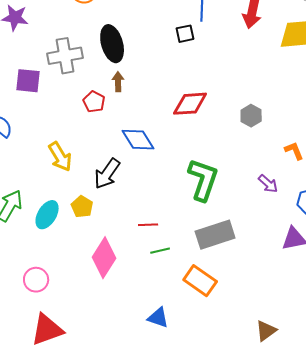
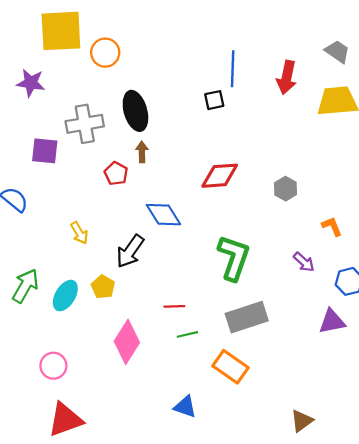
yellow arrow: (60, 157) -> (79, 233), size x0.7

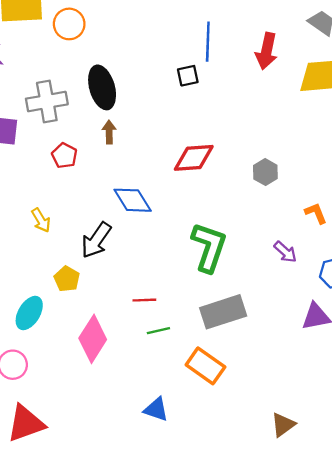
red pentagon: (116, 174) -> (64, 156), moved
cyan ellipse: (65, 296) -> (29, 313), moved

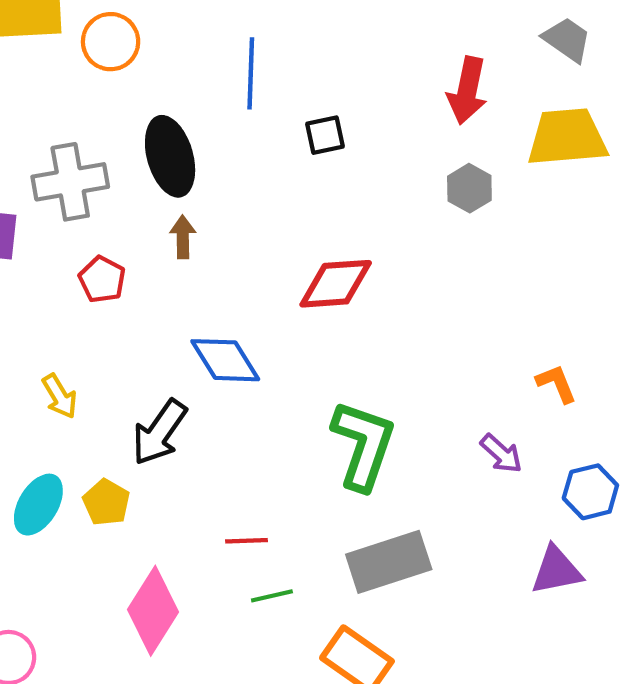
blue line: (208, 42) -> (251, 73), moved
gray hexagon: (265, 172) -> (469, 188), moved
cyan ellipse: (29, 313) -> (38, 505), moved

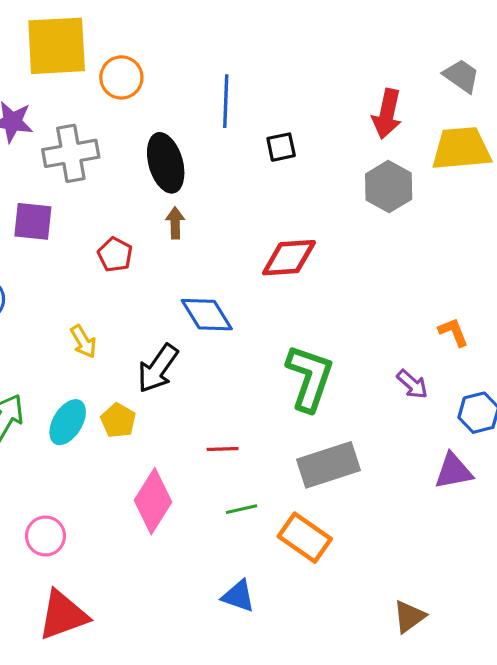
gray cross: (70, 182) -> (71, 153), moved
gray hexagon: (469, 188) -> (389, 187), size x1.4
green line: (272, 596) -> (242, 509), moved

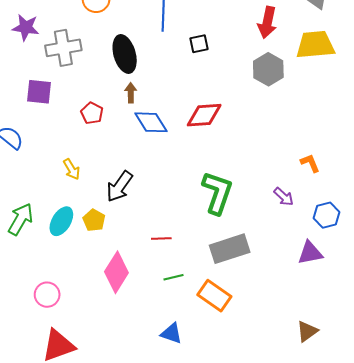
blue diamond: (207, 315) -> (151, 122), moved
brown triangle: (409, 617) -> (307, 331), moved

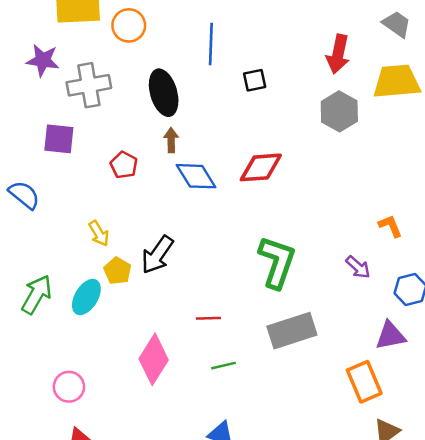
yellow pentagon: (94, 220) -> (118, 271), moved
orange rectangle: (214, 296) -> (364, 382), moved, turned 32

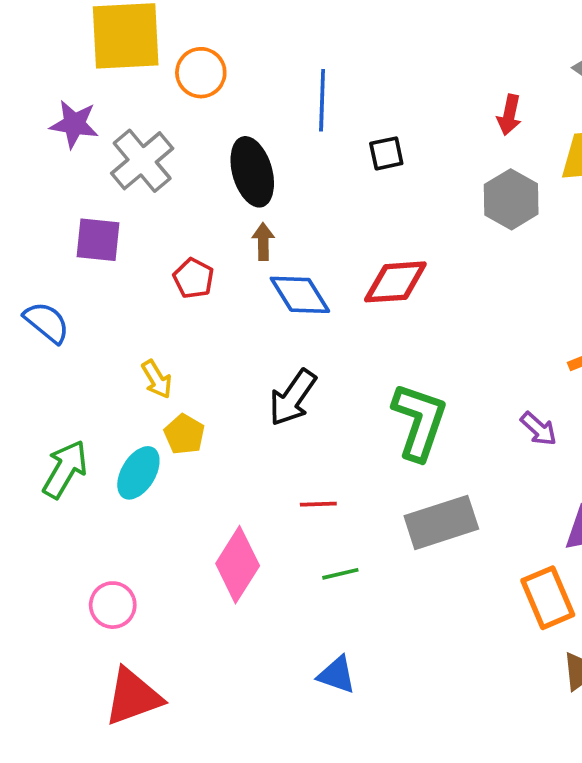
red arrow: (338, 54) -> (509, 115), size x0.7
gray cross: (89, 85) -> (142, 161), turned -30
black arrow: (157, 255) -> (293, 398), moved

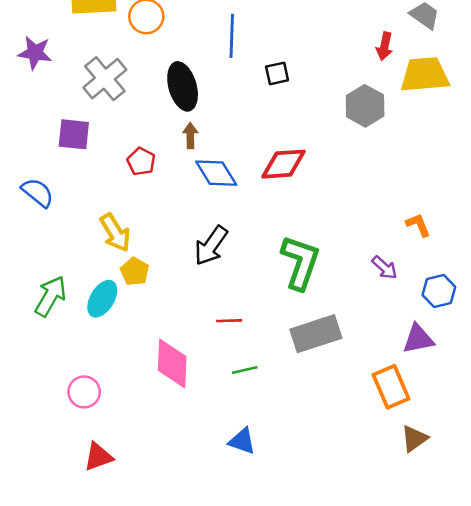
red arrow: (509, 115) -> (385, 46), moved
purple star: (74, 124) -> (35, 53), moved
yellow arrow: (157, 379) -> (115, 233), size x1.4
pink diamond: (238, 565) -> (172, 363), turned -30
red triangle: (133, 697) -> (98, 457), size x0.7

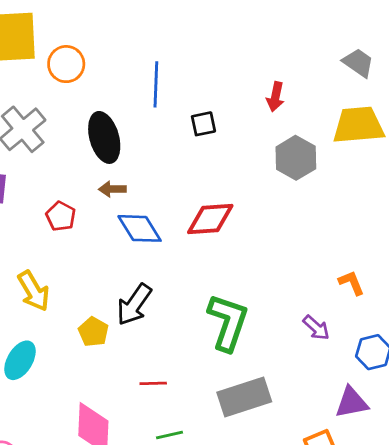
red arrow: (385, 46) -> (275, 97), moved
brown arrow: (190, 136) -> (112, 189), turned -90
yellow pentagon: (135, 272) -> (93, 332), moved

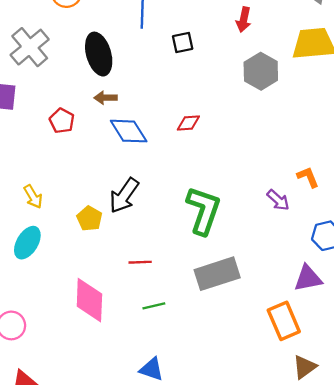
red diamond: (210, 219) -> (188, 123), size x0.6
yellow arrow: (34, 291) -> (33, 197), moved, size x0.7
purple arrow: (316, 328) -> (278, 200), moved

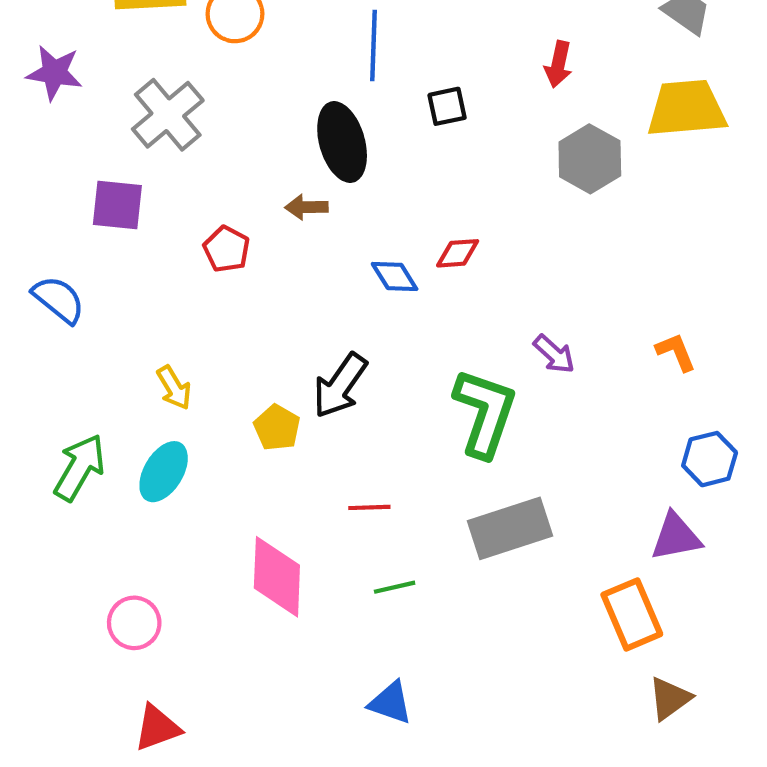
black ellipse: (99, 54) -> (342, 142), moved
blue diamond: (129, 131) -> (395, 276), moved, size x0.7
purple arrow: (278, 200) -> (554, 354), moved

